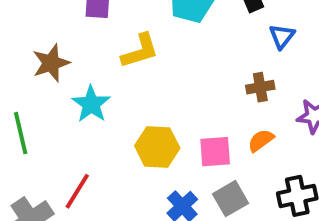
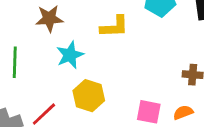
yellow hexagon: (157, 147) -> (89, 96), moved

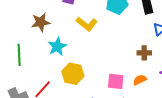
yellow L-shape: (114, 27) -> (87, 24), turned 45

